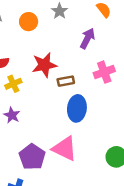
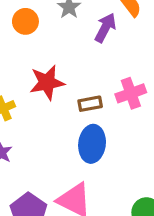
purple arrow: (87, 38) -> (105, 28), moved
brown rectangle: (66, 81) -> (90, 104), moved

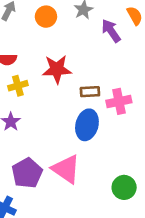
purple arrow: (105, 28) -> (111, 31), turned -70
pink cross: (131, 93) -> (119, 101), moved

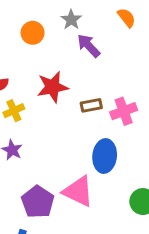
purple arrow: (111, 31) -> (89, 46), moved
blue ellipse: (87, 125) -> (105, 156), moved

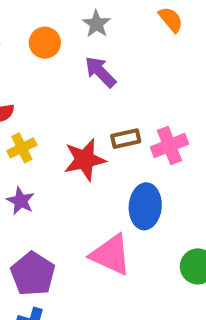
purple arrow: (89, 46) -> (100, 72), moved
red star: (53, 87) -> (85, 160), moved
purple pentagon: (38, 202) -> (33, 274), moved

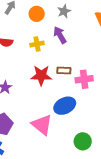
yellow cross: (22, 148) -> (37, 44), moved
blue ellipse: (145, 206) -> (65, 106), turned 45

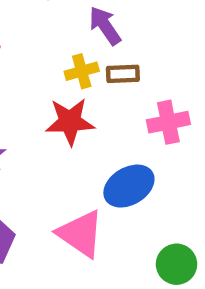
yellow cross: (37, 44) -> (82, 71), moved
brown rectangle: (64, 70) -> (123, 74), moved

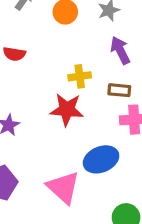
purple arrow: (105, 26) -> (120, 50), moved
brown rectangle: (123, 74) -> (119, 90), moved

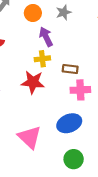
purple arrow: (120, 50) -> (46, 37), moved
blue ellipse: (101, 159) -> (69, 123), moved

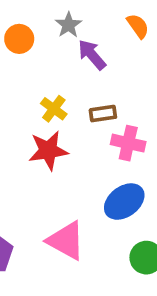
purple arrow: (46, 37) -> (92, 55), moved
yellow cross: (42, 59) -> (54, 109), turned -32
pink cross: (80, 90) -> (128, 143), turned 30

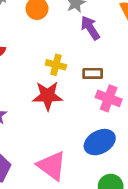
yellow cross: (54, 109) -> (56, 65), turned -30

